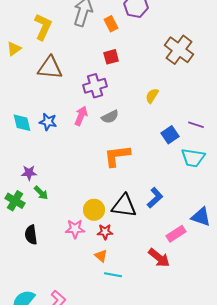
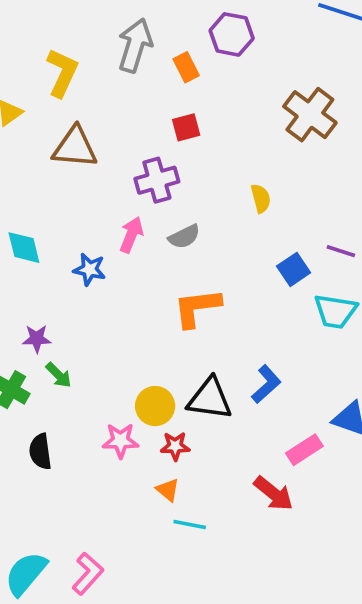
yellow semicircle: (152, 96) -> (261, 198), turned 133
blue star: (48, 122) -> (90, 269), moved

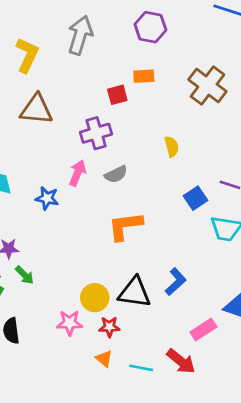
orange rectangle: (186, 67) -> (144, 76), moved, turned -66
cyan line: (190, 524) -> (141, 368), moved

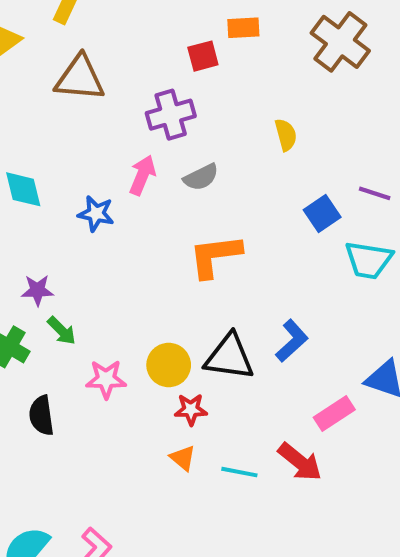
pink star: (70, 323) -> (106, 379), moved

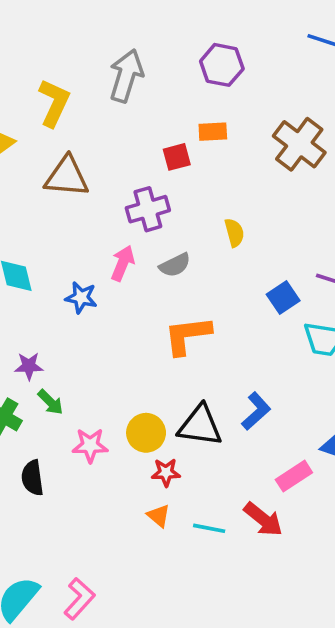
yellow semicircle: (286, 135) -> (234, 233), moved

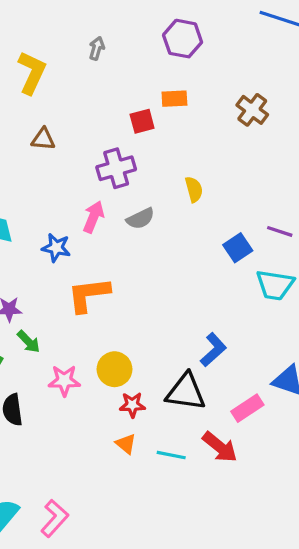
gray arrow: (126, 76) -> (97, 48), size x0.5
brown cross: (299, 144) -> (252, 110), size x0.7
brown triangle: (67, 177) -> (43, 139), size x0.6
orange L-shape: (188, 335) -> (89, 295), moved
black triangle: (200, 426) -> (186, 392), moved

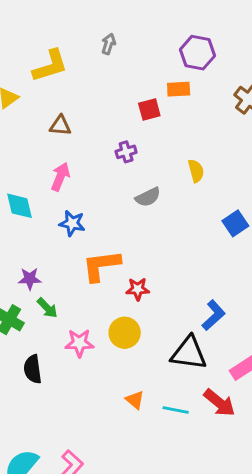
purple hexagon: (183, 39) -> (198, 53), moved
yellow L-shape: (32, 73) -> (50, 66), turned 48
purple cross: (116, 168) -> (126, 152), size x0.6
pink arrow: (93, 217) -> (60, 177), moved
red star: (132, 405) -> (138, 289), moved

